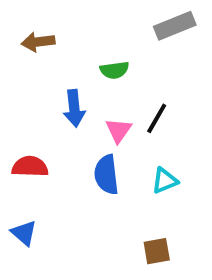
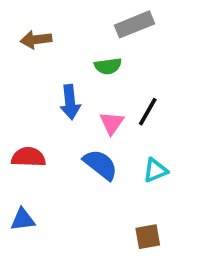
gray rectangle: (175, 26) -> (134, 24), moved
blue semicircle: (106, 175) -> (100, 165), turned 135
blue triangle: (24, 233) -> (23, 220), turned -48

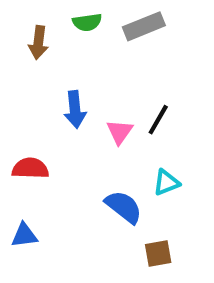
brown arrow: (36, 40) -> (38, 43), turned -76
green semicircle: (108, 66) -> (87, 22), moved
blue semicircle: (100, 165) -> (124, 207), moved

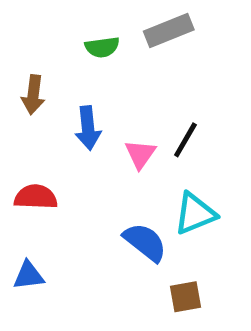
green semicircle: (87, 22) -> (102, 47), moved
brown arrow: (38, 43) -> (33, 95), moved
cyan triangle: (166, 183) -> (195, 214), size x1.4

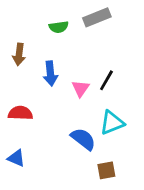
blue triangle: (29, 275) -> (16, 158), turned 30

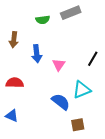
black line: (106, 80) -> (93, 59), moved

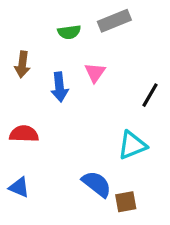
pink triangle: (59, 65) -> (95, 72), moved
blue semicircle: (61, 102) -> (97, 184), moved

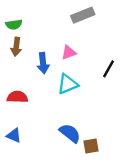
green semicircle: (69, 32) -> (14, 25), moved
pink triangle: (95, 72) -> (69, 53), turned 35
cyan triangle: (132, 145) -> (68, 84), moved

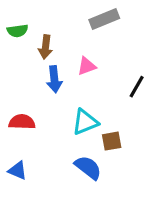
brown arrow: (16, 47) -> (45, 47), moved
cyan triangle: (68, 84) -> (85, 122), moved
brown square: (91, 146) -> (112, 141), moved

